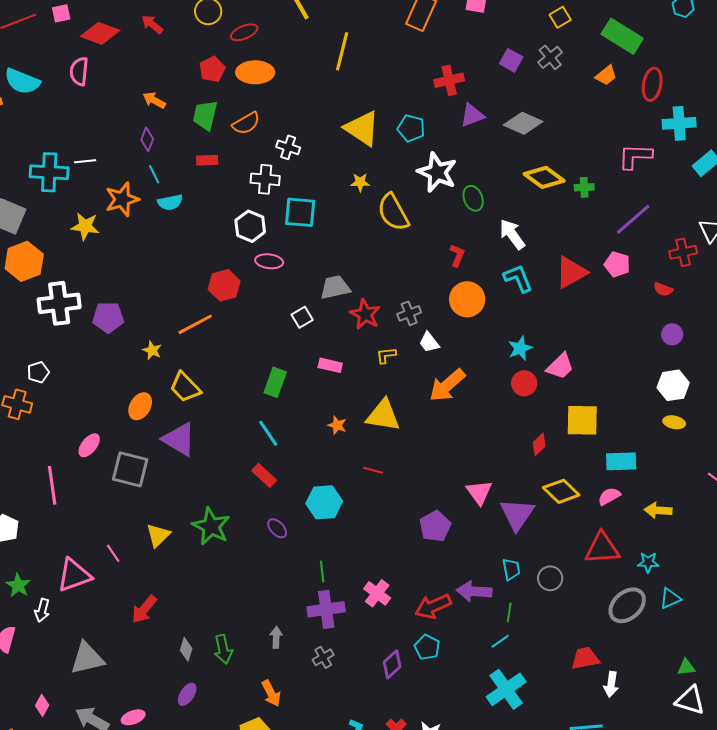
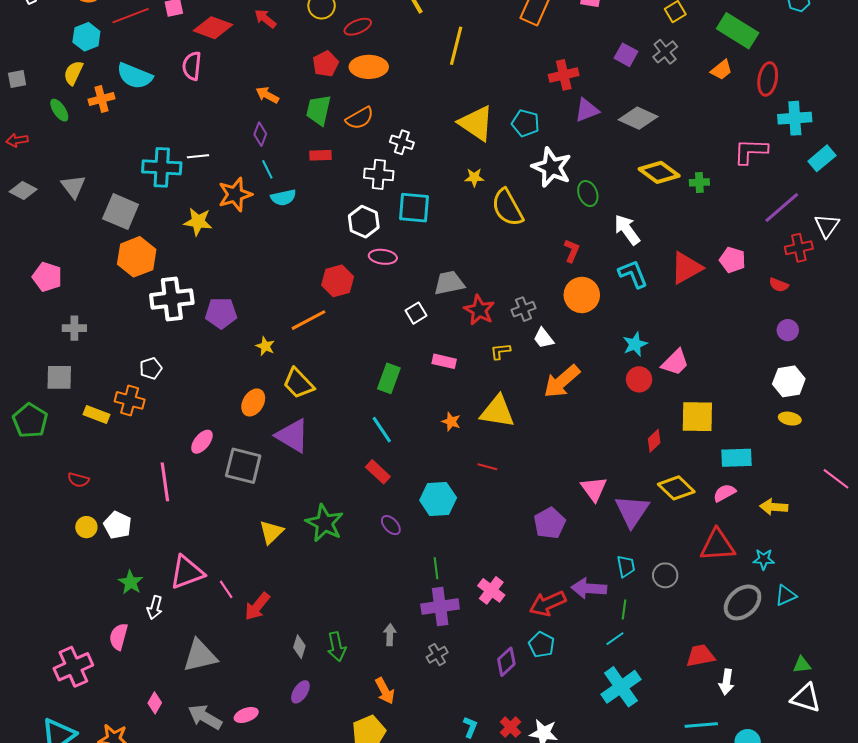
purple line: (633, 219) -> (782, 208), moved
pink line: (113, 553) -> (226, 589), moved

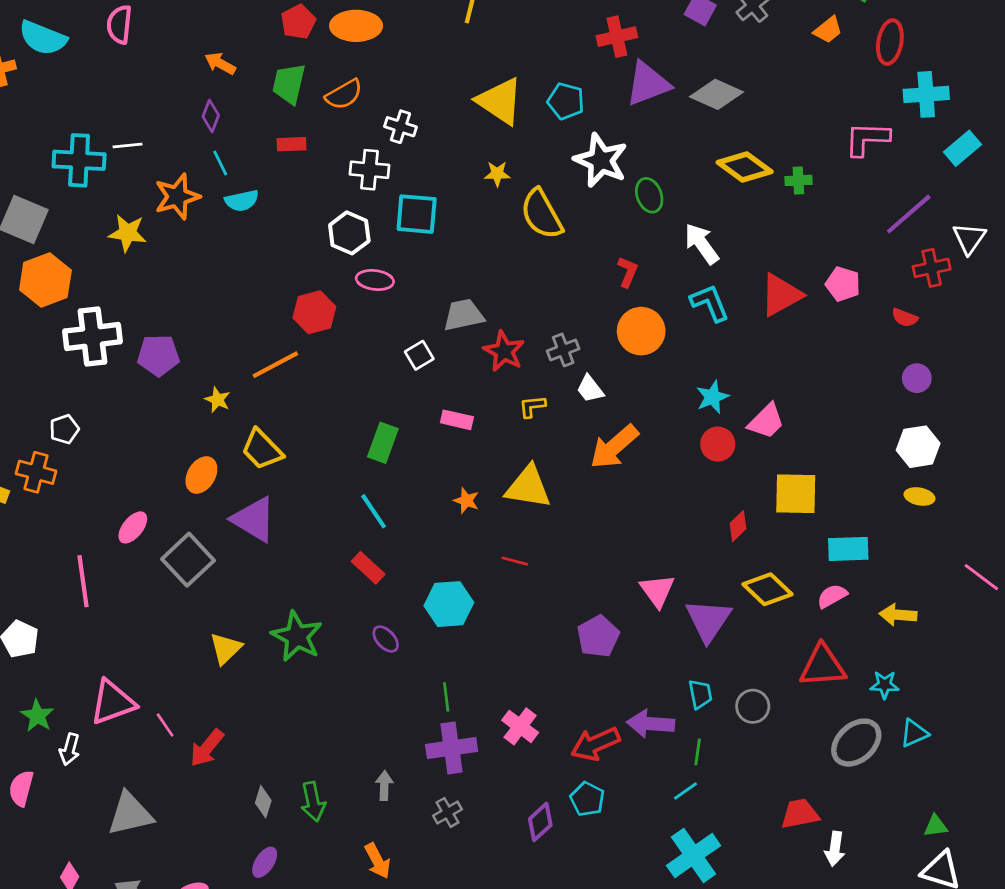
purple triangle: (587, 110) -> (648, 84), size x1.4
gray square: (243, 466) -> (188, 560), turned 33

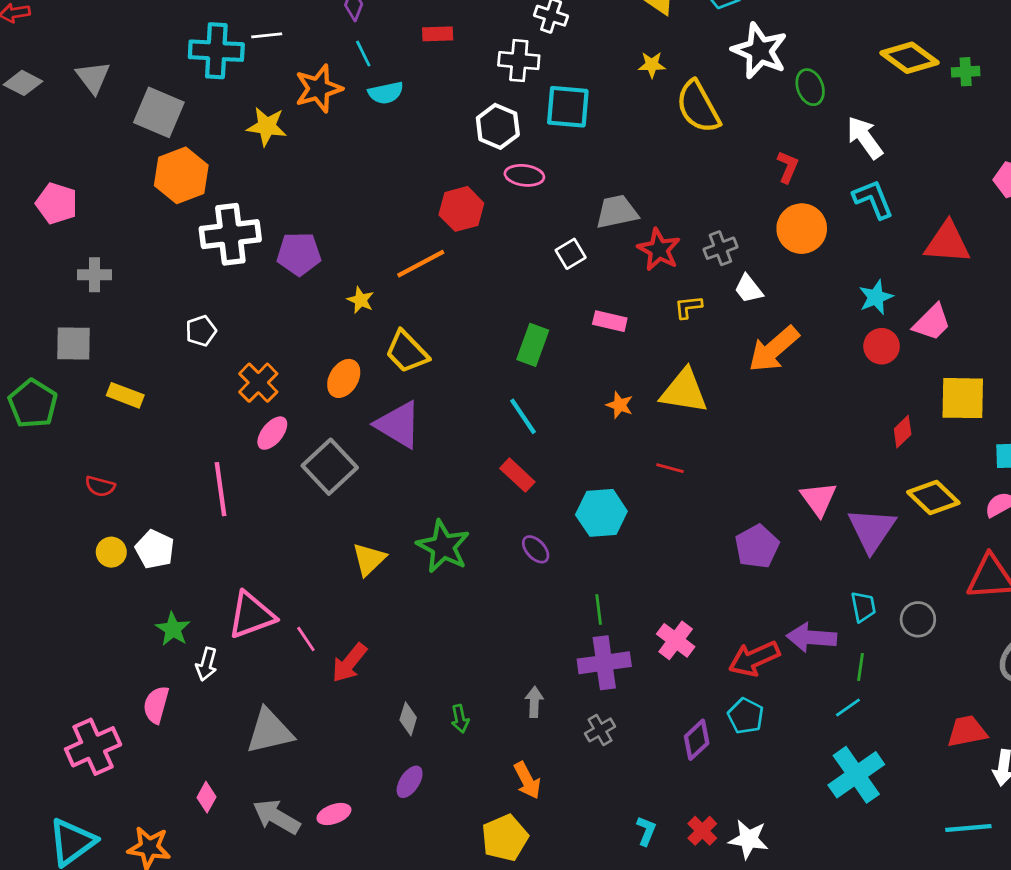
red triangle: (781, 295) -> (947, 243), moved, turned 33
orange cross: (36, 472) -> (258, 383), moved, turned 30
green arrow: (313, 802) -> (460, 719), size x0.7

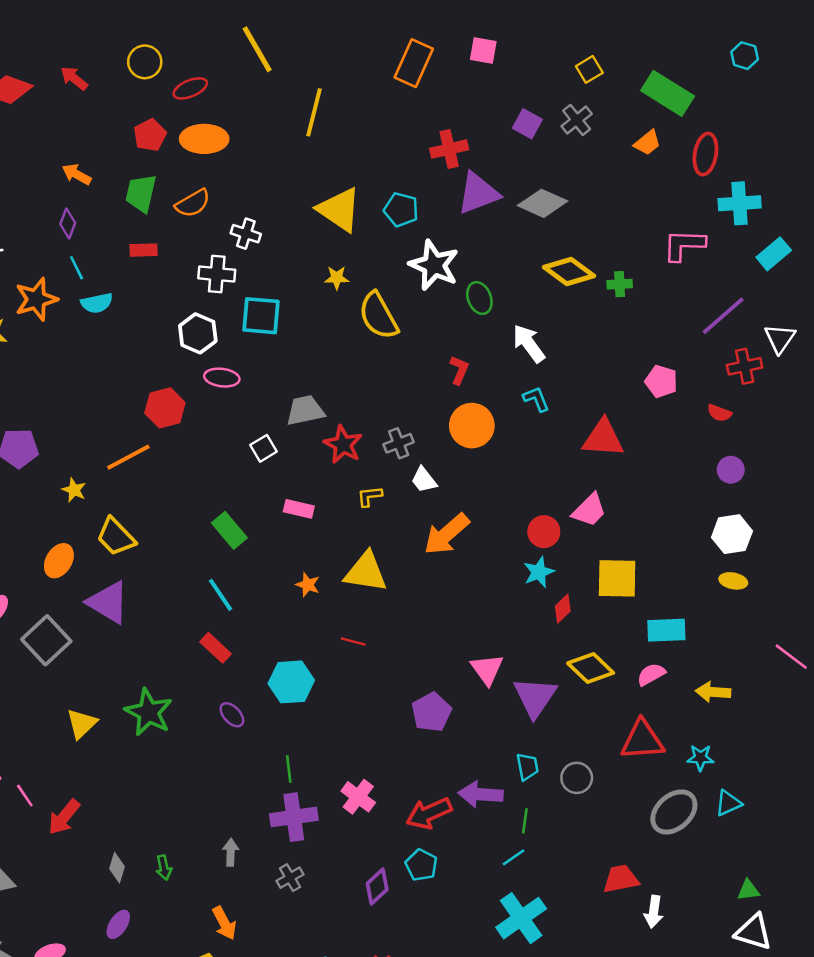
cyan L-shape: (873, 199) -> (536, 399), size x0.7
cyan star: (876, 297) -> (539, 572), moved
green rectangle: (533, 345) -> (229, 530), turned -60

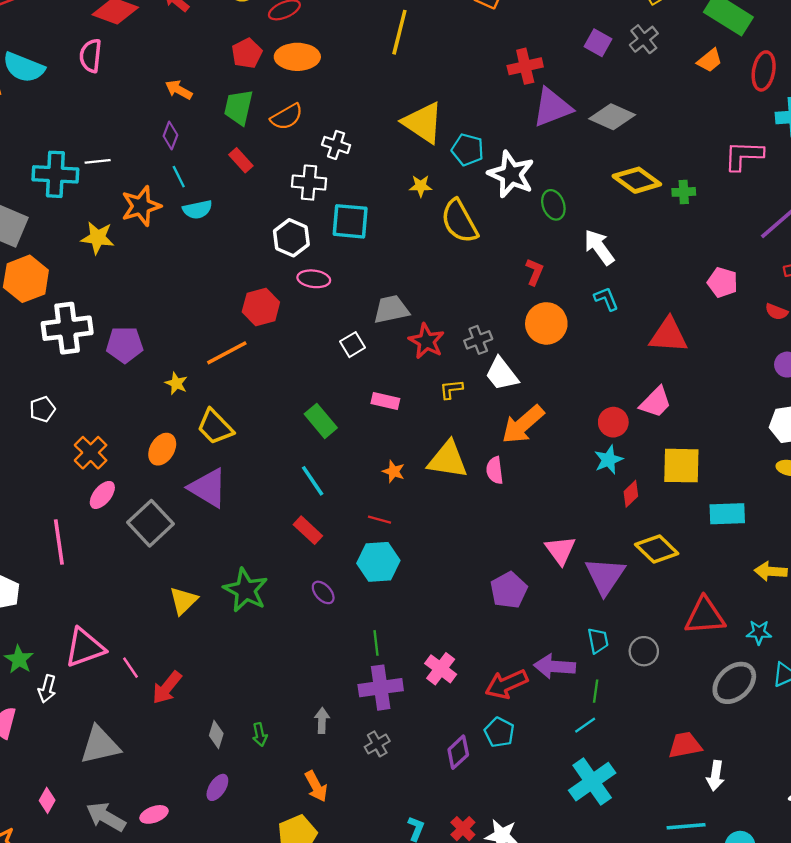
cyan pentagon: (401, 210) -> (468, 150), moved
red rectangle: (144, 250) -> (241, 160), turned 50
white trapezoid: (424, 480) -> (502, 374), size x1.4
red line: (353, 642) -> (380, 520), moved
pink semicircle: (651, 674) -> (495, 470), moved, turned -68

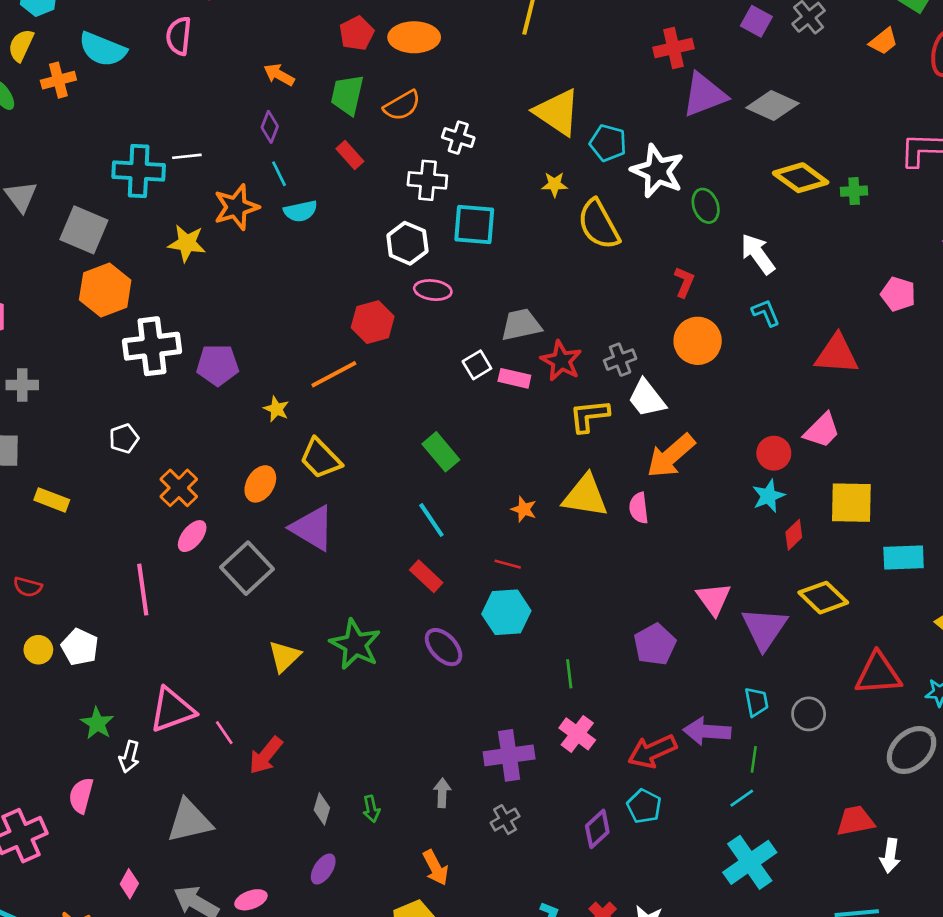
yellow L-shape: (451, 389) -> (589, 416), size x1.5
pink rectangle: (385, 401) -> (514, 378), moved
purple ellipse: (323, 592) -> (444, 647), size x1.4
green line: (376, 643) -> (569, 674), moved

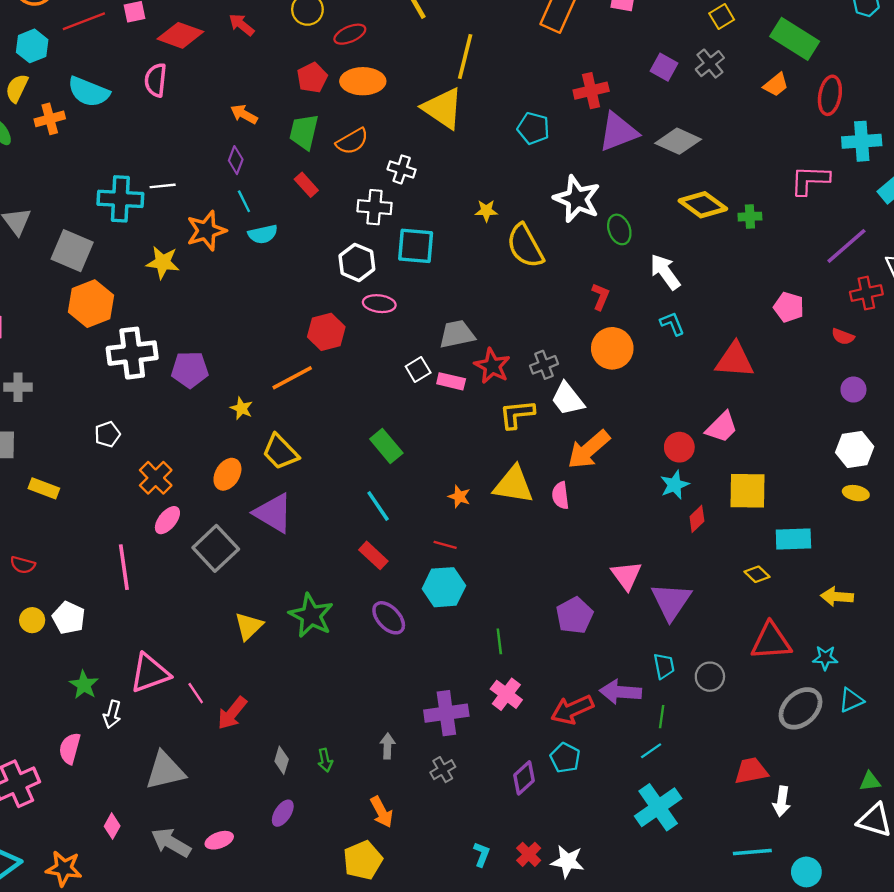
yellow triangle: (557, 112) -> (443, 108), moved
cyan pentagon: (608, 143) -> (533, 128), moved
yellow diamond: (823, 598) -> (757, 574), moved, size x0.6

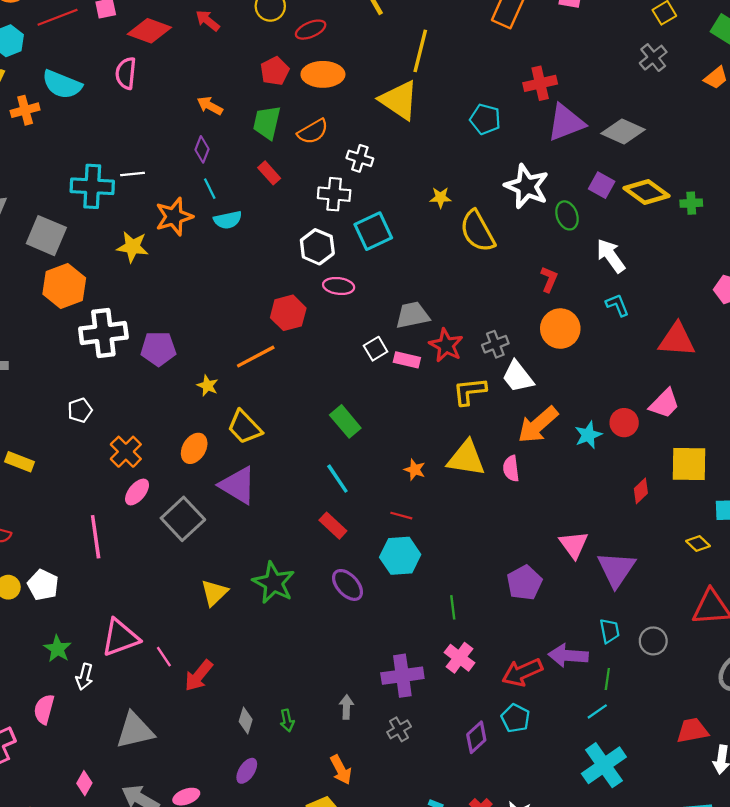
purple square: (664, 67) -> (602, 185), moved
cyan square: (416, 246) -> (373, 231), turned -30
cyan star: (675, 485) -> (588, 435), moved

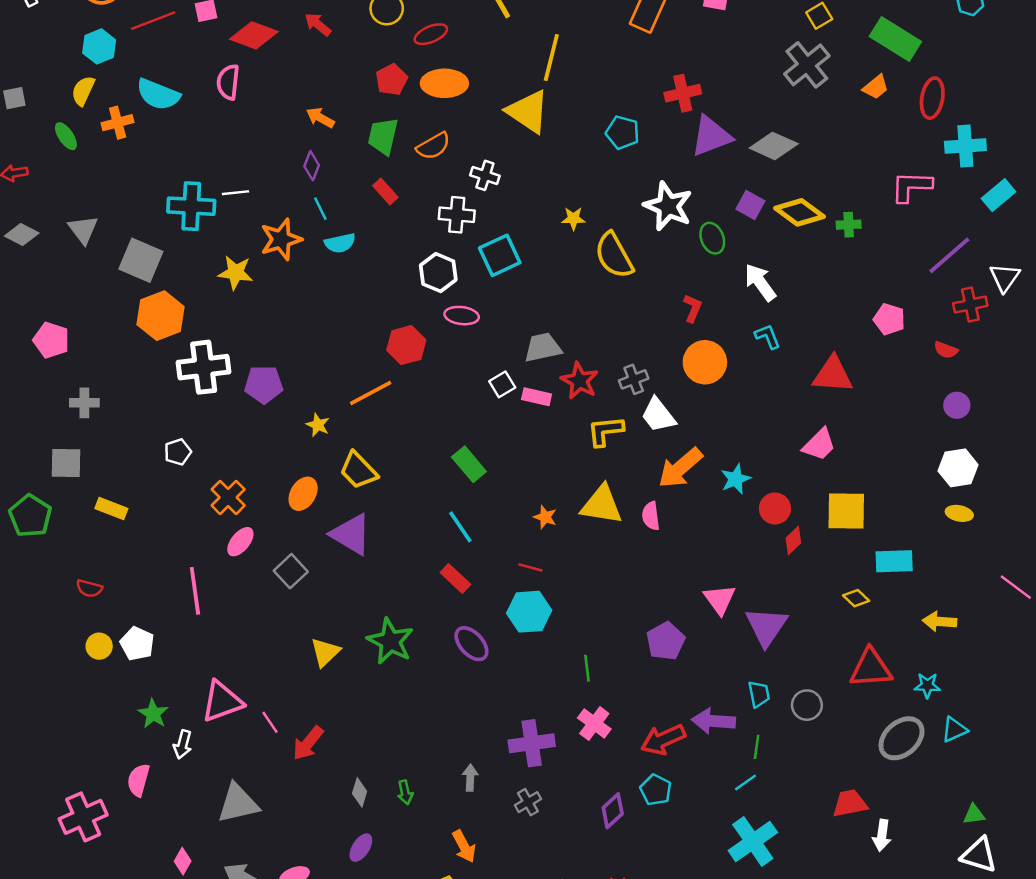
gray cross: (653, 58) -> (807, 65), size x1.5
red circle: (624, 423) -> (775, 508), moved
gray square: (183, 519) -> (291, 571), size x0.7

